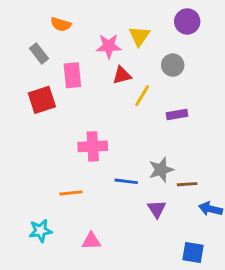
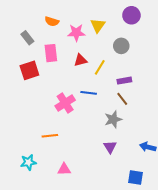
orange semicircle: (61, 24) -> (52, 21), moved
red triangle: (122, 75) -> (80, 60), moved
pink cross: (93, 146) -> (65, 103), turned -30
blue line: (126, 181) -> (89, 93), moved
brown line: (187, 184) -> (122, 99), moved, turned 56

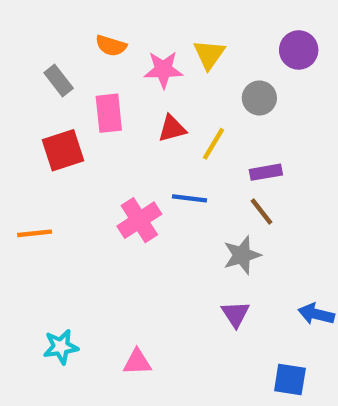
purple circle: (131, 15) -> (299, 50), moved
orange line: (50, 136) -> (35, 233), moved

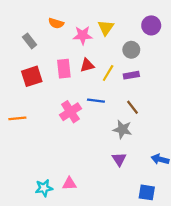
pink rectangle: (109, 113) -> (64, 69), moved
purple rectangle: (266, 172) -> (131, 75), moved
gray star: (242, 255) -> (122, 129), turned 30
cyan star: (61, 347) -> (44, 188), moved

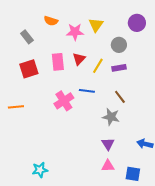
red triangle: (87, 65) -> (79, 59), turned -32
pink triangle: (69, 184) -> (108, 166), moved

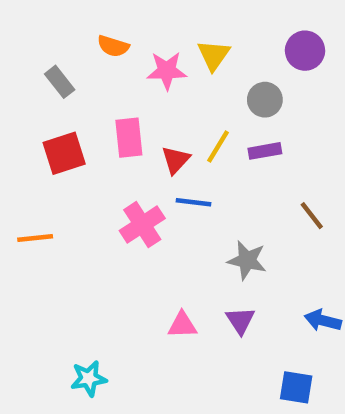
red triangle: (79, 59) -> (176, 160), moved
brown line: (120, 97) -> (312, 216), moved
pink triangle: (108, 166) -> (182, 325), moved

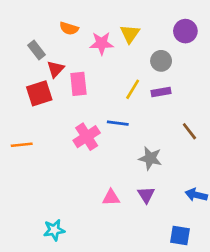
red triangle: (176, 160) -> (55, 69), moved

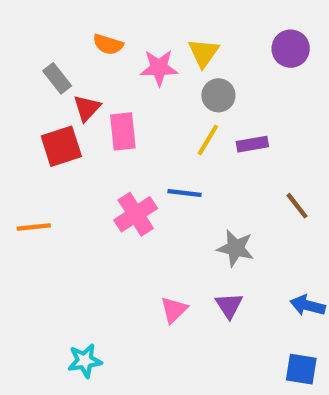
gray circle: (161, 61) -> (218, 95), moved
pink triangle: (111, 198) -> (174, 310), turned -42
blue square: (180, 235) -> (301, 369), moved

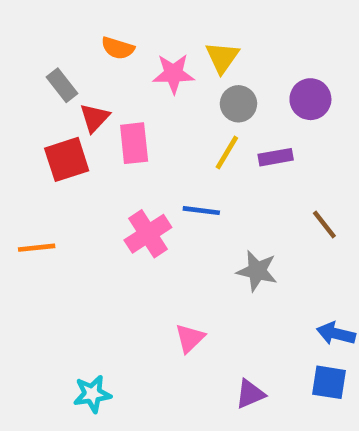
purple circle: (291, 49) -> (310, 99), moved
purple triangle: (229, 305) -> (250, 394), moved, turned 40
blue square: (301, 369) -> (329, 382), moved

